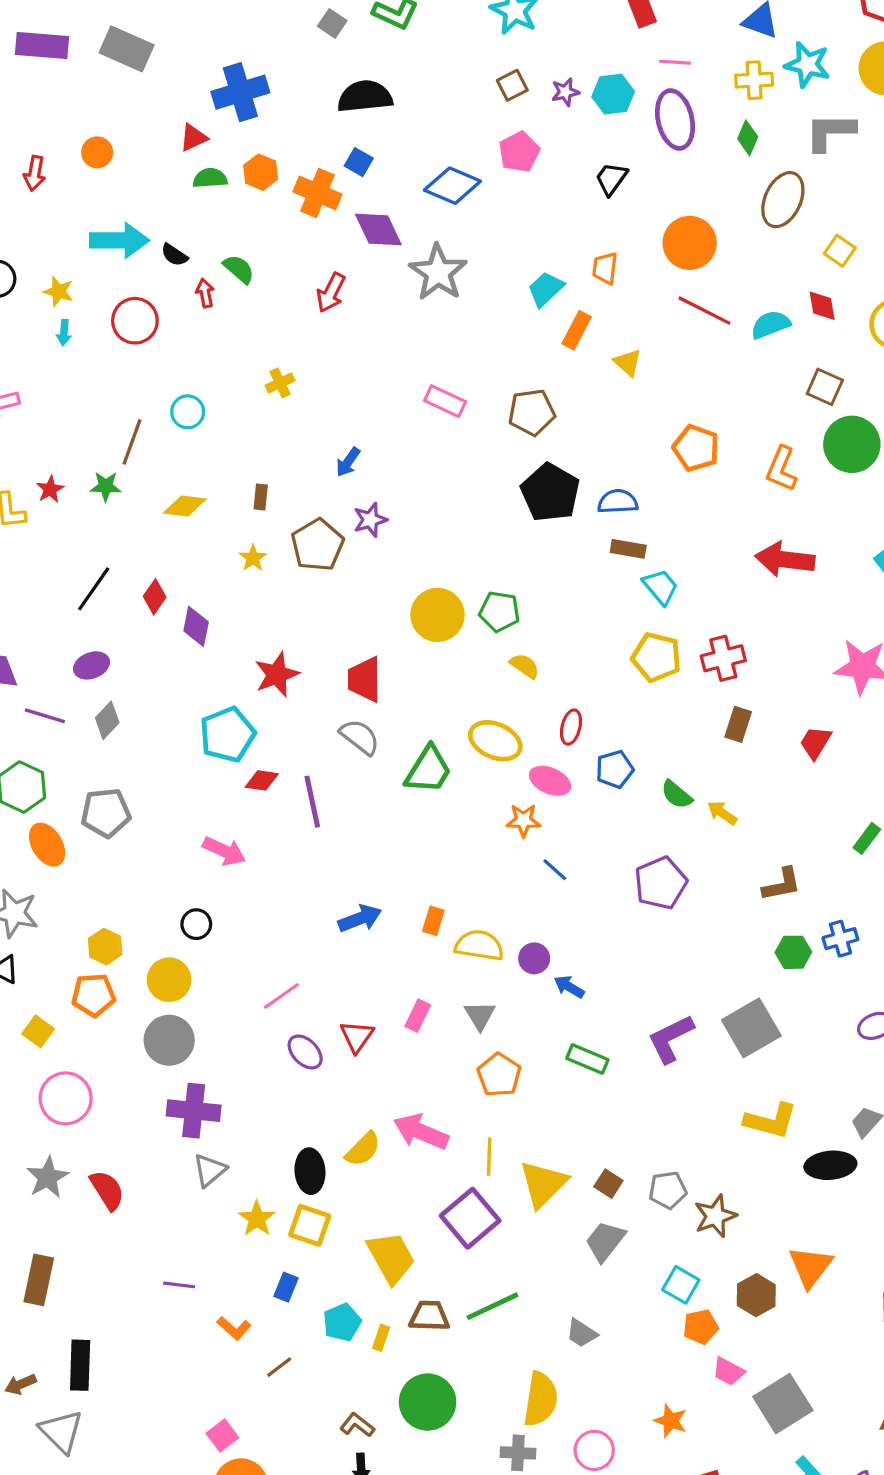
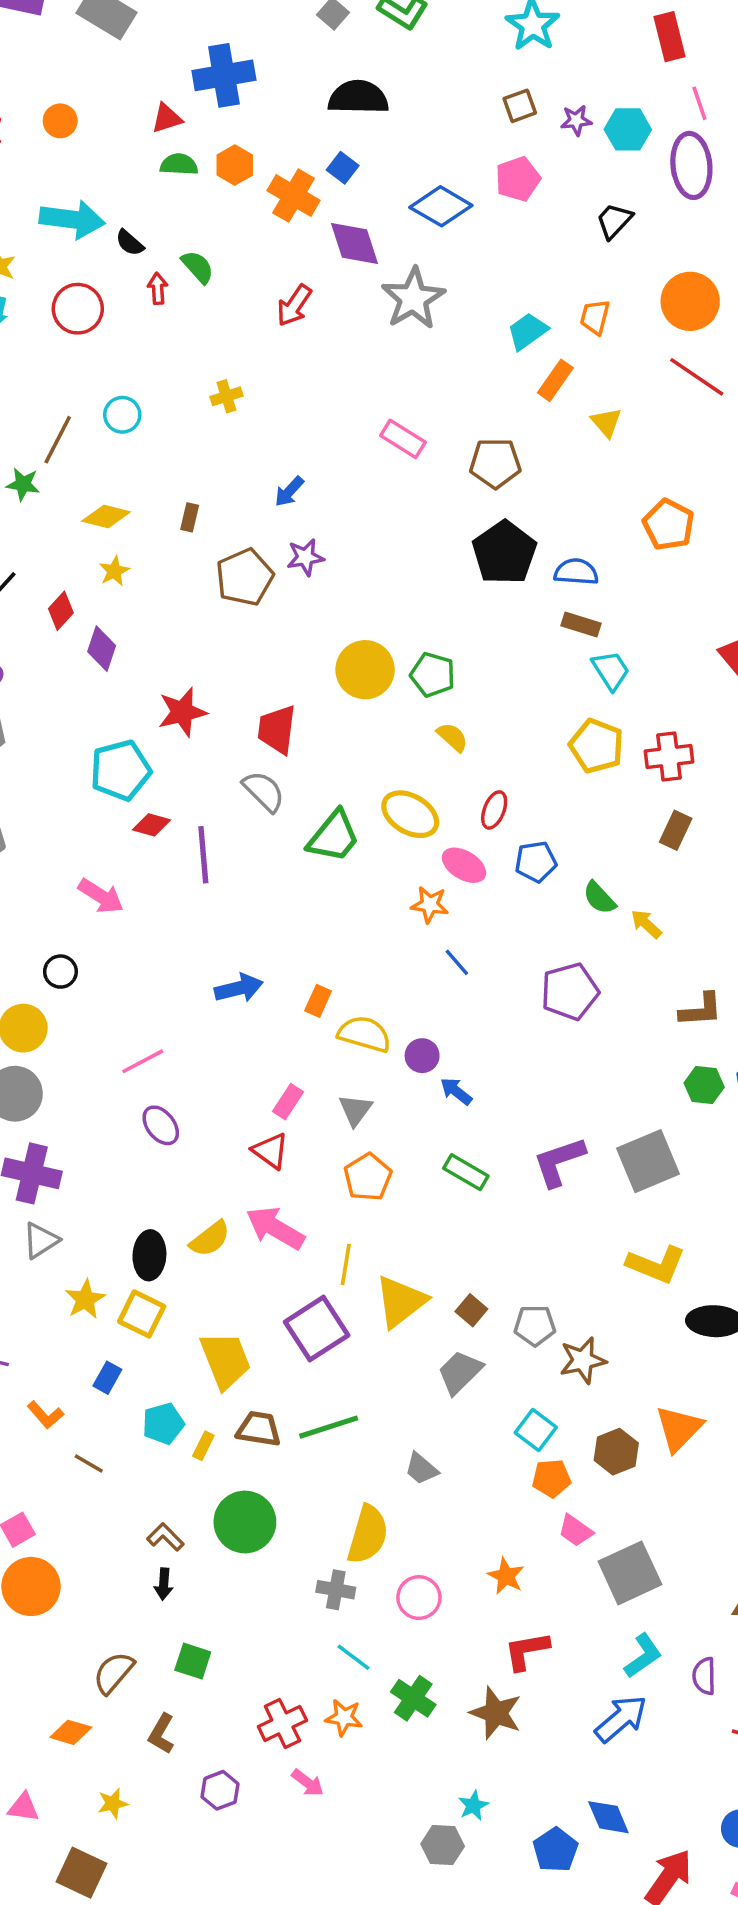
pink line: (675, 62) -> (699, 103), turned 60
yellow star: (253, 558) -> (114, 571), moved
red triangle: (357, 1036) -> (270, 1151), moved, turned -36
brown line: (279, 1367) -> (89, 1463), turned 60

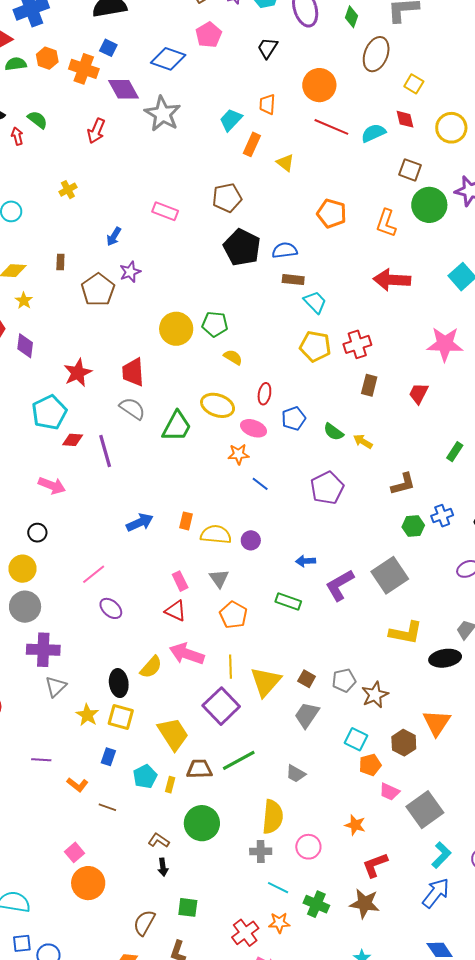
pink rectangle: (403, 439) -> (165, 211), moved
blue arrow: (456, 1091) -> (306, 561), moved, turned -30
pink rectangle: (288, 1102) -> (180, 581), turned -48

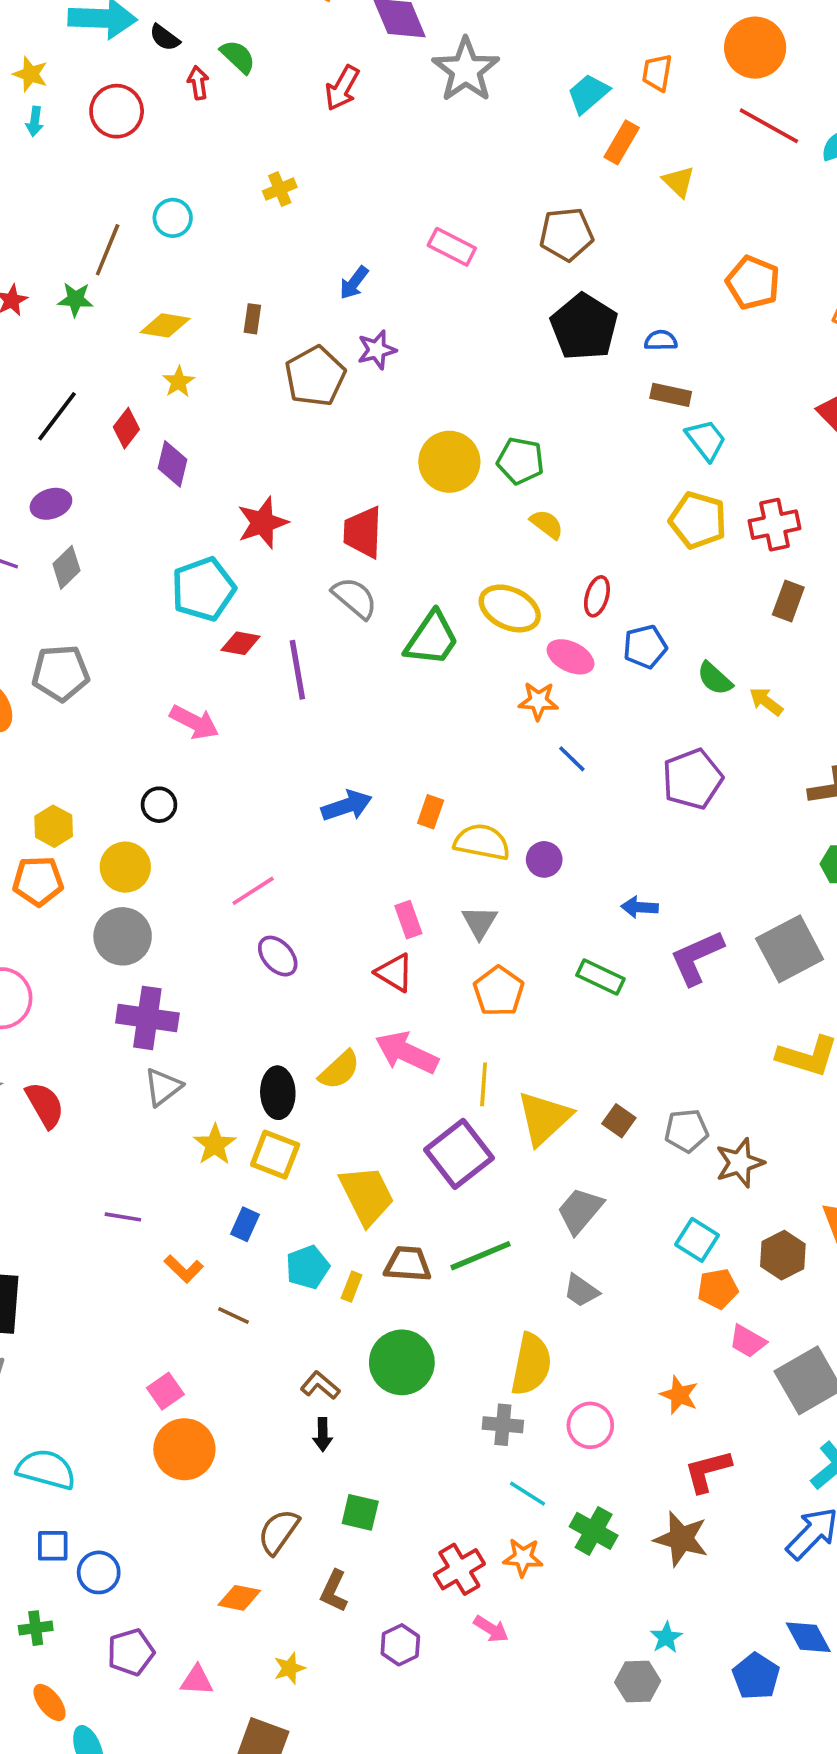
blue semicircle: (285, 250) -> (661, 340), size x0.7
gray trapezoid: (307, 715) -> (580, 1211), moved

